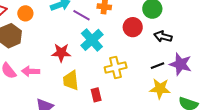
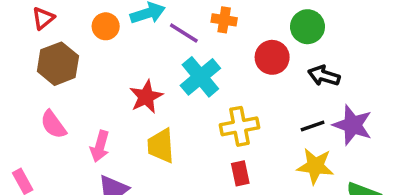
orange circle: (25, 13) -> (106, 26), moved
red star: (61, 53) -> (146, 97), turned -30
pink arrow: (31, 71) -> (100, 146), moved, turned -78
red rectangle: (96, 95) -> (240, 173), moved

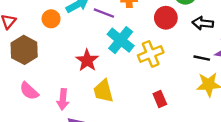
yellow cross: (239, 126) -> (151, 54), moved
black line: (313, 126) -> (202, 58), turned 42

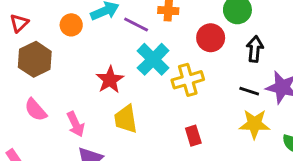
black arrow: (203, 23) -> (255, 49), turned 84
pink arrow: (63, 99) -> (76, 124), turned -36

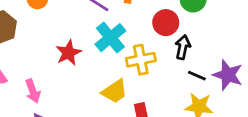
black arrow: (255, 49) -> (183, 47), moved
yellow trapezoid: (126, 119) -> (115, 91), moved, turned -120

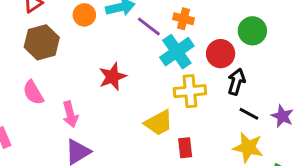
cyan cross: (110, 38) -> (177, 52), moved
purple star: (228, 75) -> (282, 116), size x0.7

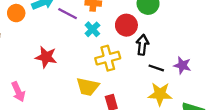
cyan cross: (177, 52) -> (92, 29), size x0.6
red star: (113, 77) -> (46, 57), turned -30
yellow trapezoid: (159, 123) -> (88, 87), turned 50

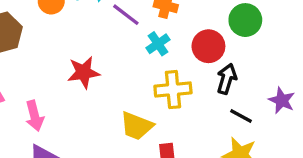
red star: (46, 57) -> (84, 72), turned -30
purple star: (182, 65) -> (282, 100), moved

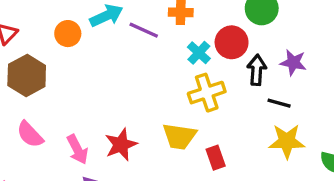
cyan cross: (158, 44) -> (199, 53), moved
red star: (84, 72) -> (121, 145), moved
purple star: (282, 100) -> (293, 63), moved

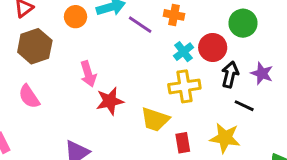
yellow star: (287, 141) -> (225, 138), moved
red star: (121, 145) -> (110, 101), moved
pink arrow: (77, 149) -> (88, 74), moved

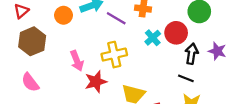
yellow cross: (184, 86) -> (114, 55), moved
black line: (244, 106) -> (186, 78), moved

